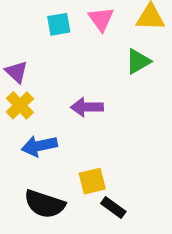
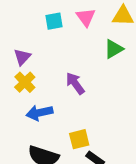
purple triangle: (16, 72) -> (22, 57), turned 30
purple arrow: (87, 107) -> (75, 83), turned 55

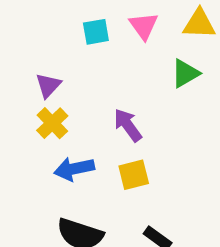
yellow square: (79, 139) -> (134, 175), moved

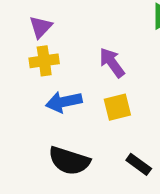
yellow cross: (52, 123) -> (44, 61), turned 36

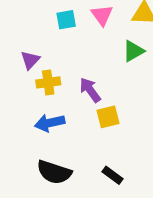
yellow cross: (44, 61) -> (48, 82), moved
yellow square: (117, 107) -> (108, 117), moved

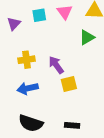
purple triangle: (30, 60) -> (14, 24), moved
black rectangle: (113, 175) -> (72, 125), turned -32

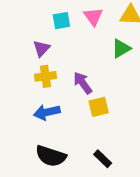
purple triangle: (14, 24) -> (42, 48), moved
black rectangle: (72, 125) -> (103, 159), turned 40

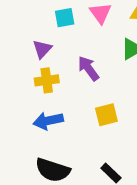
purple arrow: (83, 83) -> (89, 68), moved

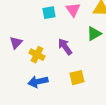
purple triangle: (42, 49) -> (16, 43), moved
yellow cross: (47, 80) -> (37, 55), turned 35

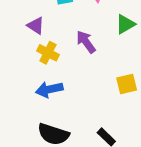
purple triangle: (16, 43) -> (36, 26), moved, turned -40
yellow square: (77, 78) -> (127, 84), moved

